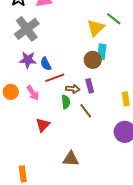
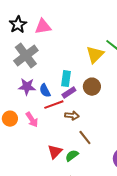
cyan rectangle: (102, 52) -> (66, 79), moved
purple rectangle: (90, 86) -> (69, 93), moved, turned 72
green semicircle: (66, 102) -> (72, 156), moved, turned -120
red triangle: (43, 125) -> (55, 152), moved

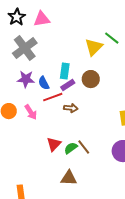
brown line: (85, 138) -> (84, 147), moved

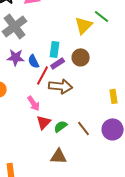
red line: (53, 97) -> (43, 75), turned -42
brown arrow: (71, 108) -> (61, 86), size x1.6
pink arrow: (31, 112) -> (34, 103), moved
brown line: (84, 147) -> (84, 128), moved

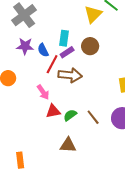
red triangle: (44, 122) -> (53, 111), turned 35

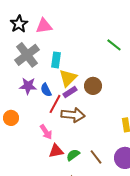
yellow triangle: (93, 14) -> (68, 78), moved
cyan rectangle: (64, 38) -> (56, 60), moved

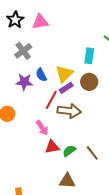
gray cross: (27, 55) -> (23, 51), size x0.7
cyan rectangle: (56, 60) -> (89, 56), moved
blue semicircle: (46, 90) -> (41, 75), moved

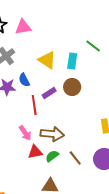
yellow triangle: (64, 74) -> (47, 60), moved, turned -42
red line: (51, 100) -> (34, 105), turned -36
brown arrow: (69, 111) -> (52, 134), moved

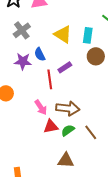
brown circle: (72, 87) -> (96, 56), moved

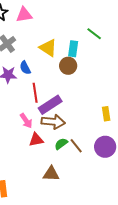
brown circle: (96, 56) -> (68, 66), moved
purple rectangle: (65, 67) -> (50, 105), moved, size x1.6
green semicircle: (68, 130) -> (61, 144), moved

